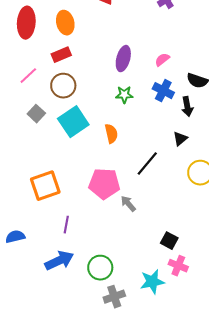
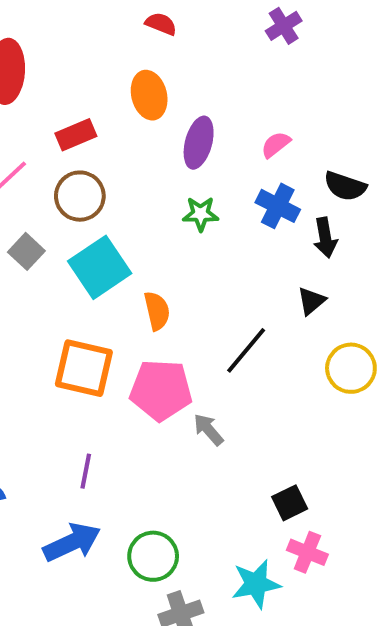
orange ellipse: (65, 23) -> (149, 95), moved
orange semicircle: (111, 134) -> (157, 311), moved
orange square: (45, 186) -> (84, 368), moved, turned 32
black square: (169, 241) -> (290, 503), turned 36

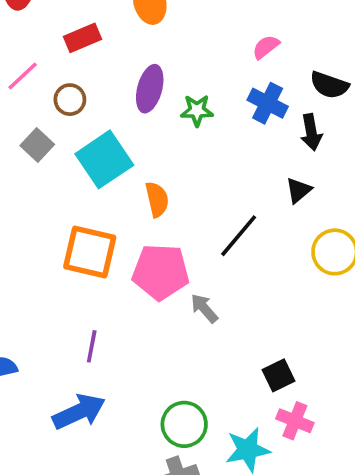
purple ellipse: (199, 143) -> (150, 89), moved
brown circle: (80, 196) -> (70, 100), moved, size x0.7
green circle: (153, 556) -> (184, 424), moved

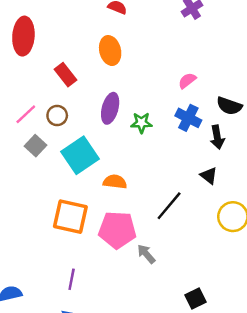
red rectangle: (83, 38) -> (66, 75), turned 75
pink line: (23, 76) -> (26, 114), moved
black triangle: (299, 190) -> (209, 176), turned -42
orange semicircle: (157, 199) -> (115, 182), turned -70

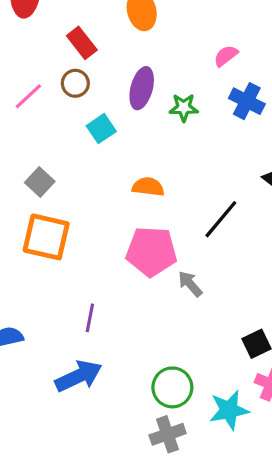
pink semicircle: (187, 81) -> (226, 56), moved
brown circle: (57, 116) -> (75, 83), moved
gray square: (35, 146) -> (40, 182), moved
cyan square: (80, 155) -> (101, 129), moved, size x0.6
orange square: (70, 217) -> (46, 237), moved

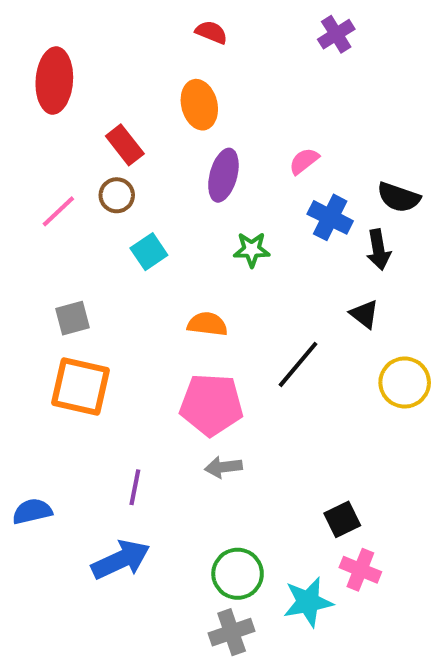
purple ellipse: (142, 88) -> (223, 175), moved
green star: (184, 108) -> (252, 250), moved
gray square: (40, 182) -> (72, 318), turned 32
gray arrow: (190, 284) -> (223, 467), moved, turned -56

